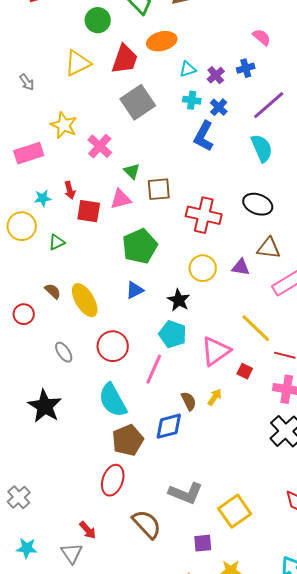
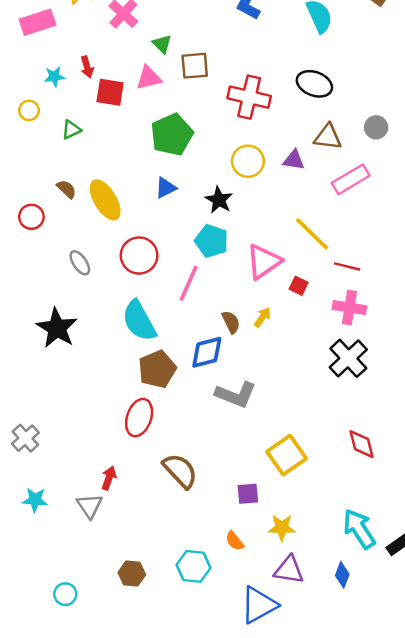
yellow circle: (22, 226) -> (29, 110), size x0.6
gray L-shape: (186, 493) -> (236, 395), moved
red arrow: (88, 530) -> (109, 478), turned -120

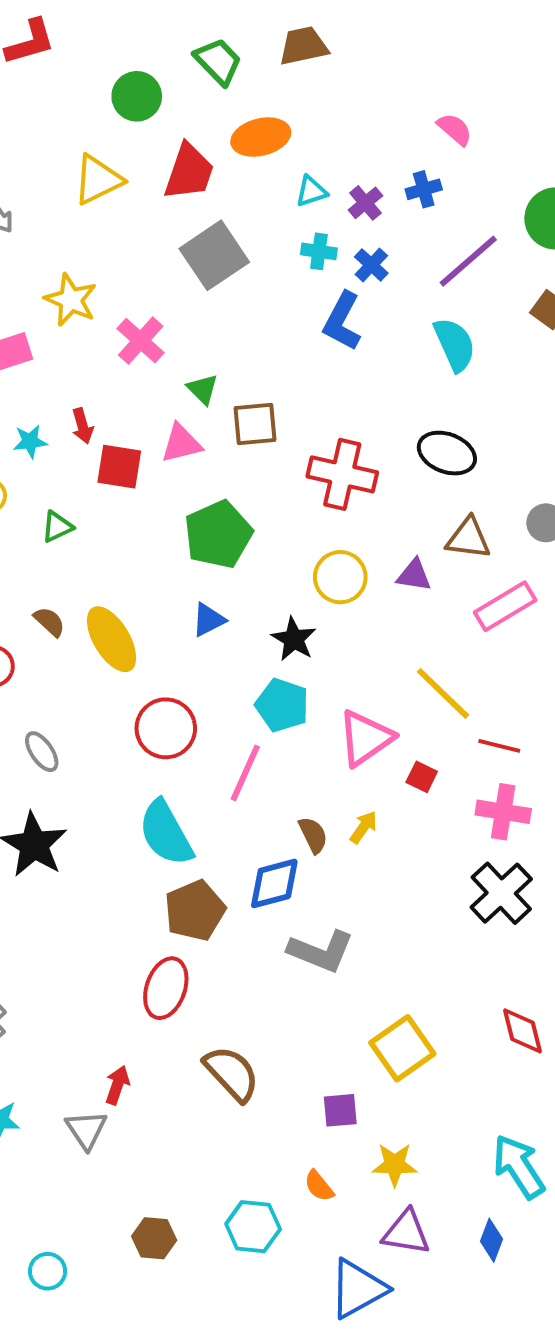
gray ellipse: (80, 263) -> (42, 752), moved

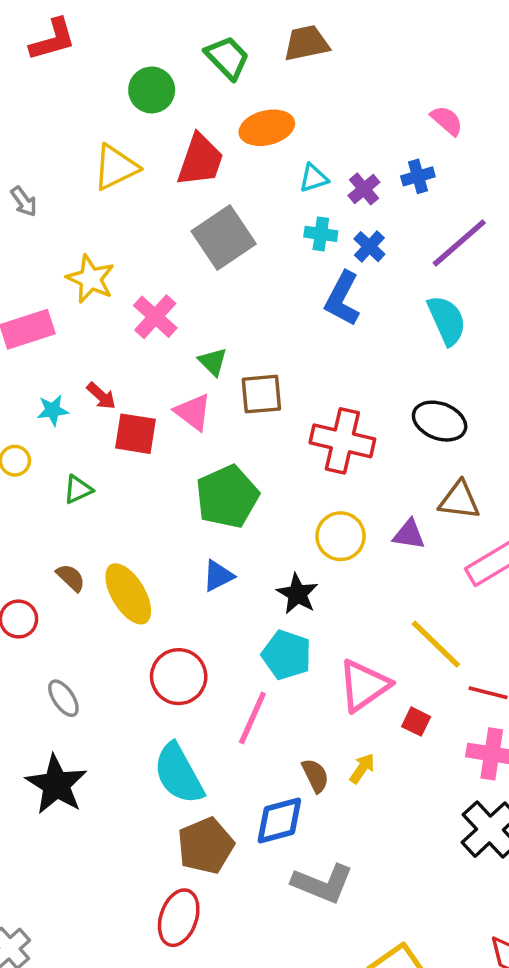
red arrow: (82, 426) -> (101, 396), turned -32
pink triangle: (181, 443) -> (193, 412), turned 51

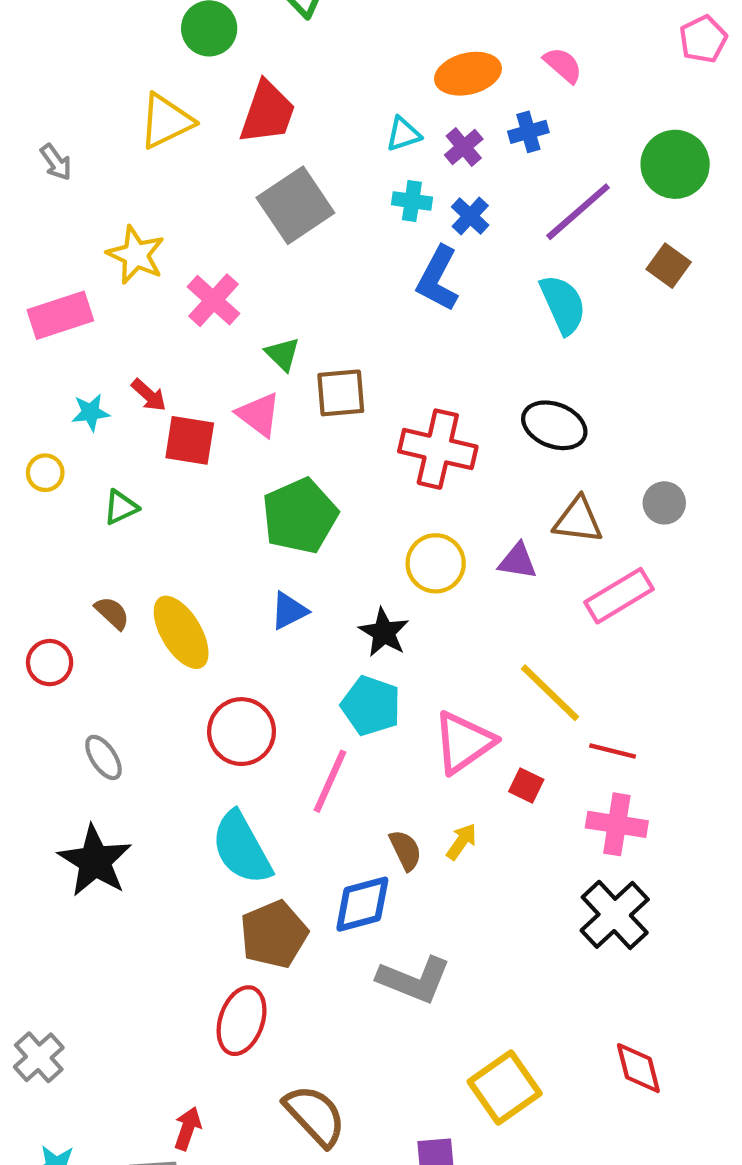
orange ellipse: (267, 128) -> (468, 74), moved

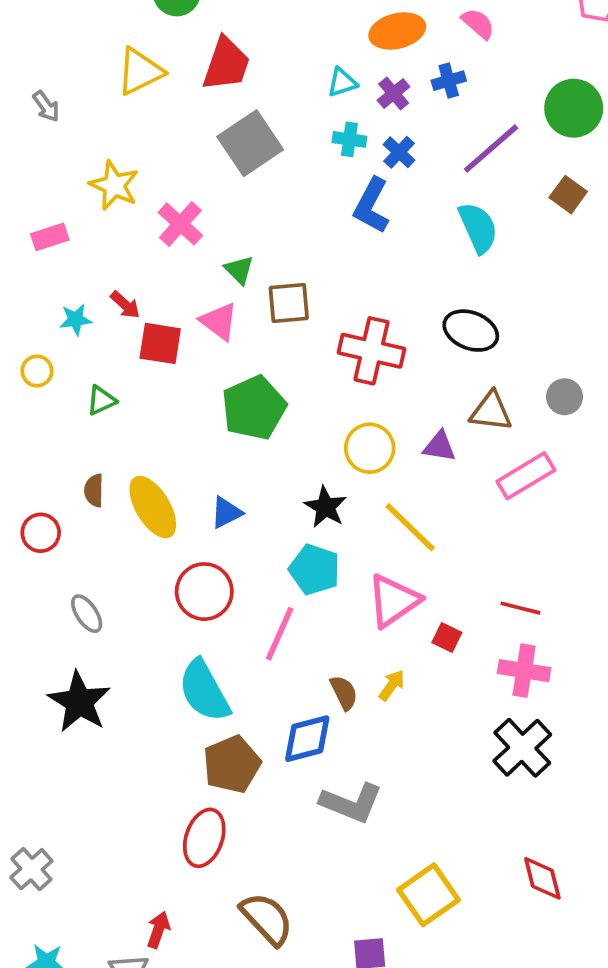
pink rectangle: (60, 315) -> (50, 237), size x0.7
blue triangle: (289, 611) -> (226, 513), moved
brown semicircle: (112, 613) -> (94, 490), turned -132
yellow line: (550, 693) -> (410, 527), moved

